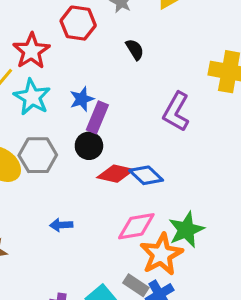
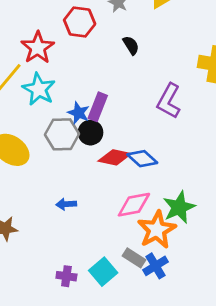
blue star: (82, 99) -> (79, 113), moved, turned -30
gray hexagon: (38, 155) -> (62, 134), moved

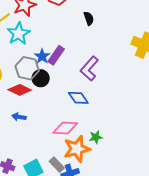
purple L-shape: (169, 101) -> (89, 69), moved
black circle: (90, 133) -> (41, 78), moved
red diamond: (115, 157) -> (20, 90), moved
green star: (179, 207) -> (96, 137), size x0.6

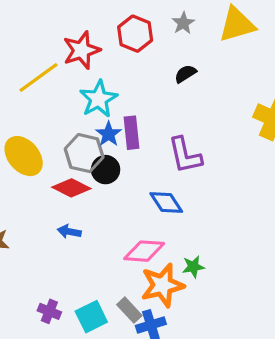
black semicircle: (89, 18) -> (185, 74), turned -104
cyan star: (19, 34) -> (99, 99), moved
purple rectangle: (56, 55) -> (131, 133), turned -42
purple L-shape: (89, 69) -> (185, 155), turned -55

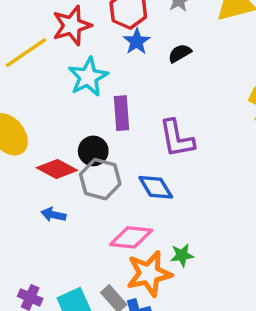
blue star: (109, 134) -> (137, 41), moved
gray hexagon: (84, 153) -> (100, 179), moved

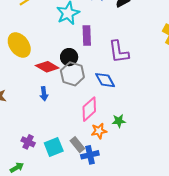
blue arrow: (53, 215) -> (44, 94), turned -112
pink diamond: (131, 237) -> (89, 109), turned -50
orange star: (149, 274) -> (99, 131), size x0.6

